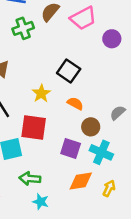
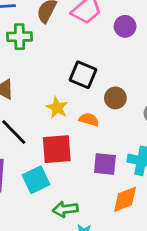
green cross: (23, 28) -> (19, 37), turned 30
orange semicircle: (75, 103) -> (89, 120), moved
brown circle: (91, 127) -> (115, 98), moved

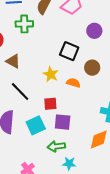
purple circle: (125, 26) -> (94, 31), moved
red square: (57, 149) -> (50, 104), size x0.6
purple square: (105, 164) -> (63, 122), moved

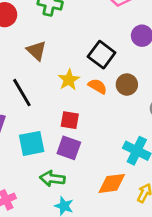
brown triangle: (13, 61) -> (36, 51), moved
orange semicircle: (73, 83) -> (98, 86), moved
red square: (50, 104) -> (70, 120), moved

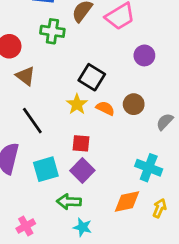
brown triangle: (36, 51) -> (25, 76), moved
black square: (102, 55) -> (92, 77), moved
purple square: (69, 148) -> (82, 170), turned 30

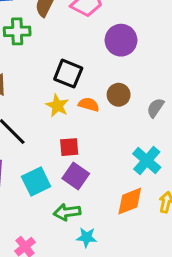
purple circle: (144, 55) -> (121, 40), size x1.4
cyan cross: (149, 168) -> (147, 161), turned 30

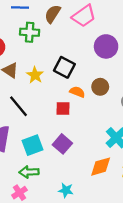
yellow star: (57, 106) -> (35, 75), moved
red square: (69, 147) -> (63, 108), moved
green arrow: (67, 212) -> (29, 172), moved

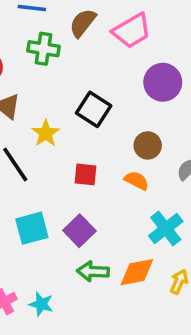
yellow star: (35, 75) -> (46, 133), moved
orange semicircle: (77, 92) -> (137, 181), moved
green arrow: (29, 172) -> (93, 271), moved
cyan star: (66, 190) -> (41, 304), moved

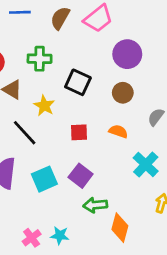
green cross: (43, 49) -> (40, 59), moved
brown circle: (148, 145) -> (123, 93), moved
orange diamond: (137, 272) -> (120, 228), moved, turned -56

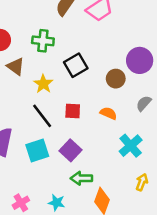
purple circle: (127, 54) -> (140, 60), moved
black square: (78, 82) -> (76, 65), turned 30
black line: (25, 133) -> (42, 116), moved
cyan star: (60, 235) -> (57, 203), moved

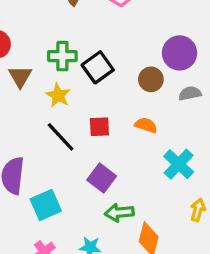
green cross: (43, 41) -> (62, 56), moved
brown triangle: (16, 66) -> (20, 76), turned 30
gray semicircle: (144, 103) -> (190, 93), moved, turned 42
cyan square: (37, 150) -> (46, 205), moved

